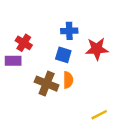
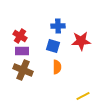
purple rectangle: (13, 61) -> (22, 51), moved
brown cross: (47, 84) -> (23, 70), moved

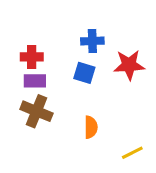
red cross: (20, 36) -> (32, 57), turned -32
orange semicircle: (57, 67) -> (91, 127), moved

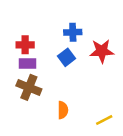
blue square: (84, 73) -> (67, 57), turned 36
orange semicircle: (91, 127) -> (63, 110), moved

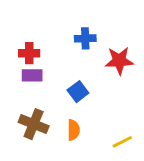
blue square: (67, 57) -> (78, 92), moved
brown cross: (29, 87) -> (34, 124), moved

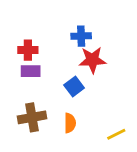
red star: (119, 61) -> (92, 60), moved
brown cross: (34, 124) -> (32, 117), turned -32

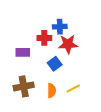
red cross: (28, 50) -> (44, 38), moved
yellow line: (116, 134) -> (73, 88), moved

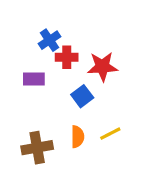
blue cross: (60, 27) -> (50, 40), moved, turned -32
brown cross: (24, 86) -> (37, 148), moved

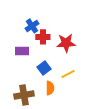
blue square: (82, 96) -> (44, 68), moved
yellow line: (110, 134) -> (68, 74), moved

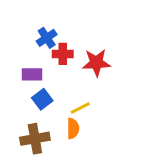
blue square: (44, 68) -> (42, 99), moved
yellow line: (68, 74) -> (80, 108), moved

